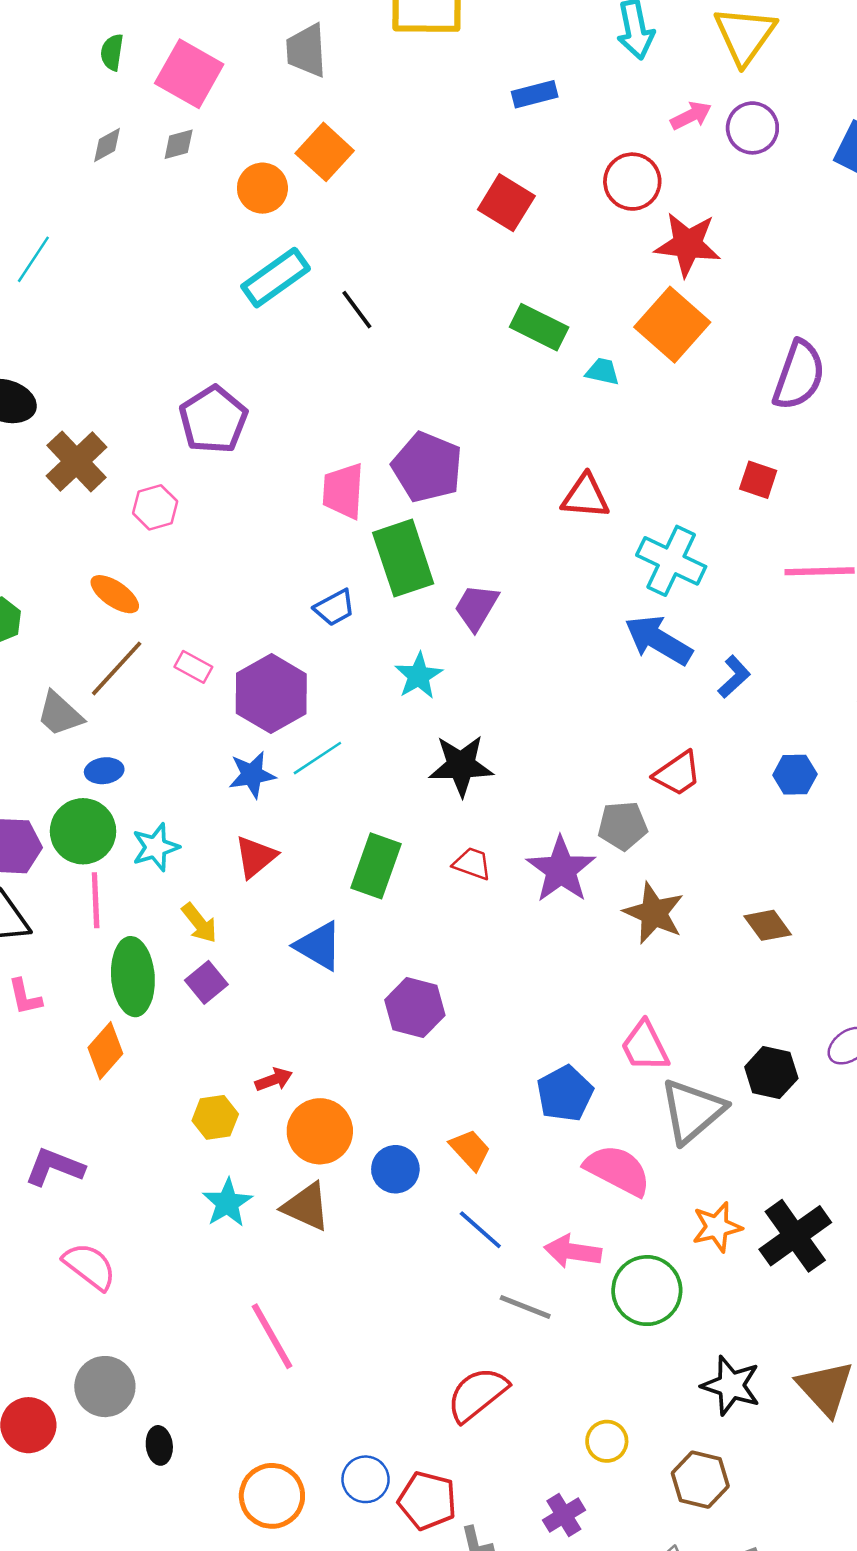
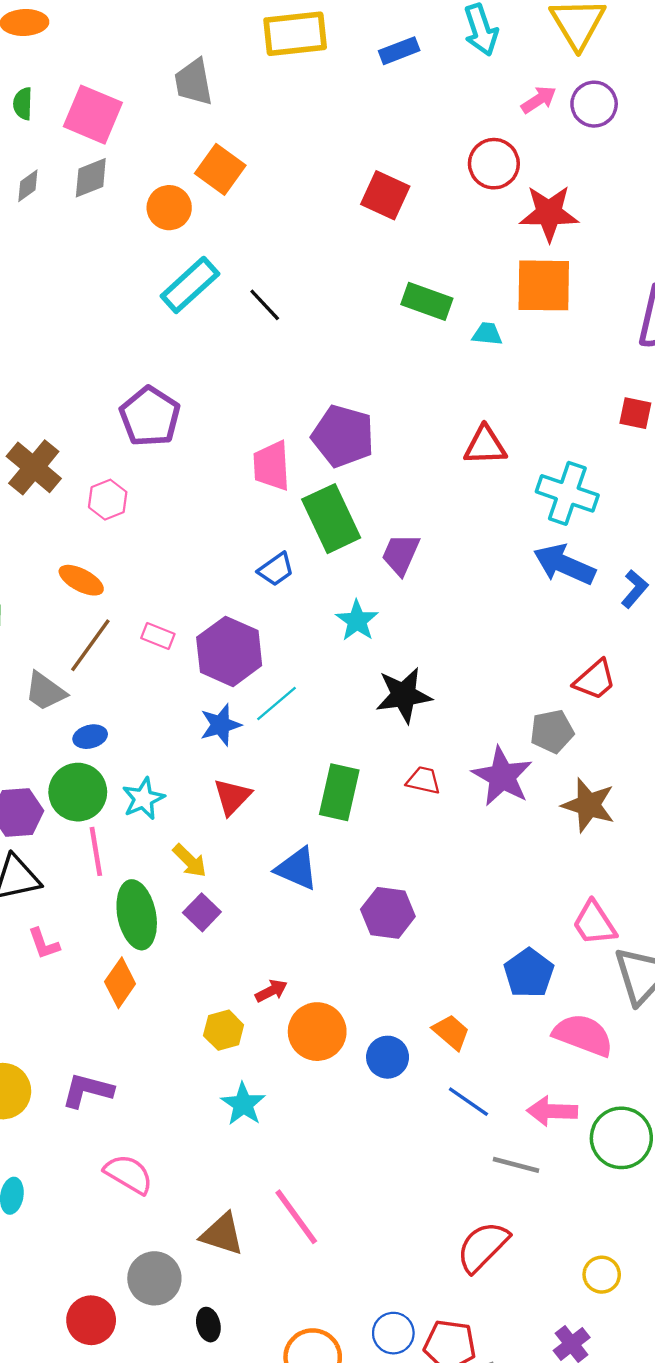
blue rectangle: (535, 94) -> (399, 51), moved
gray diamond: (179, 144) -> (91, 178), size x1.4
orange square: (672, 325) -> (544, 285), turned -34
brown triangle: (306, 1207) -> (222, 1234), moved

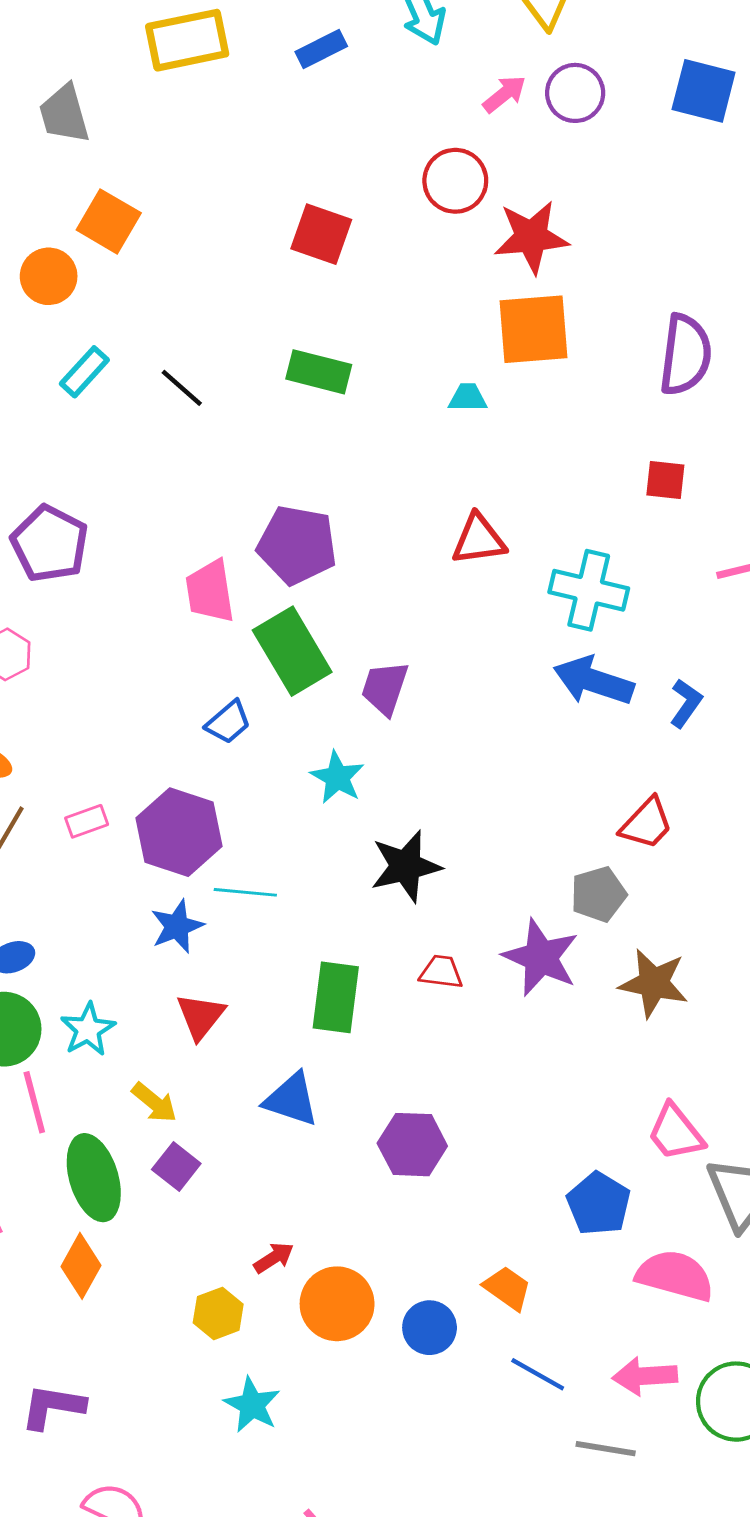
cyan rectangle: (190, 285) -> (84, 372), size x0.7
green rectangle: (427, 301) -> (319, 372), moved
pink rectangle: (158, 636) -> (87, 821), turned -36
cyan line: (276, 703) -> (245, 892), turned 51

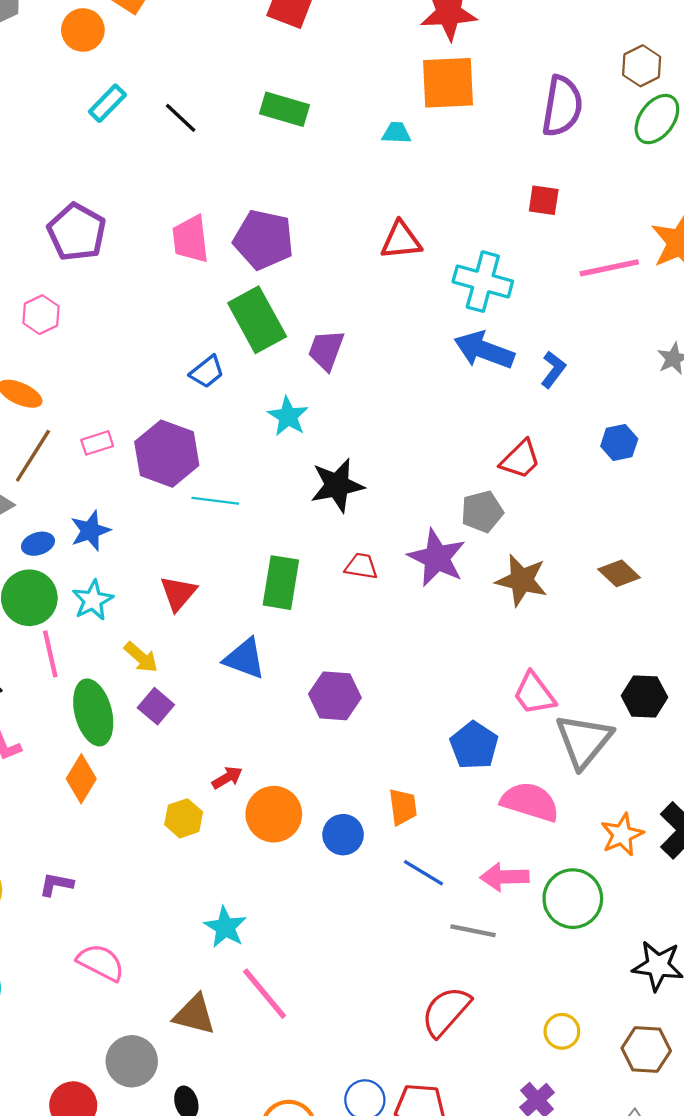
pink trapezoid: (210, 591) -> (191, 239), moved
blue star: (177, 926) -> (90, 531), moved
orange trapezoid: (507, 1288) -> (403, 807), turned 45
cyan star: (252, 1405) -> (225, 927), moved
purple L-shape: (53, 1407) -> (56, 884), size x0.7

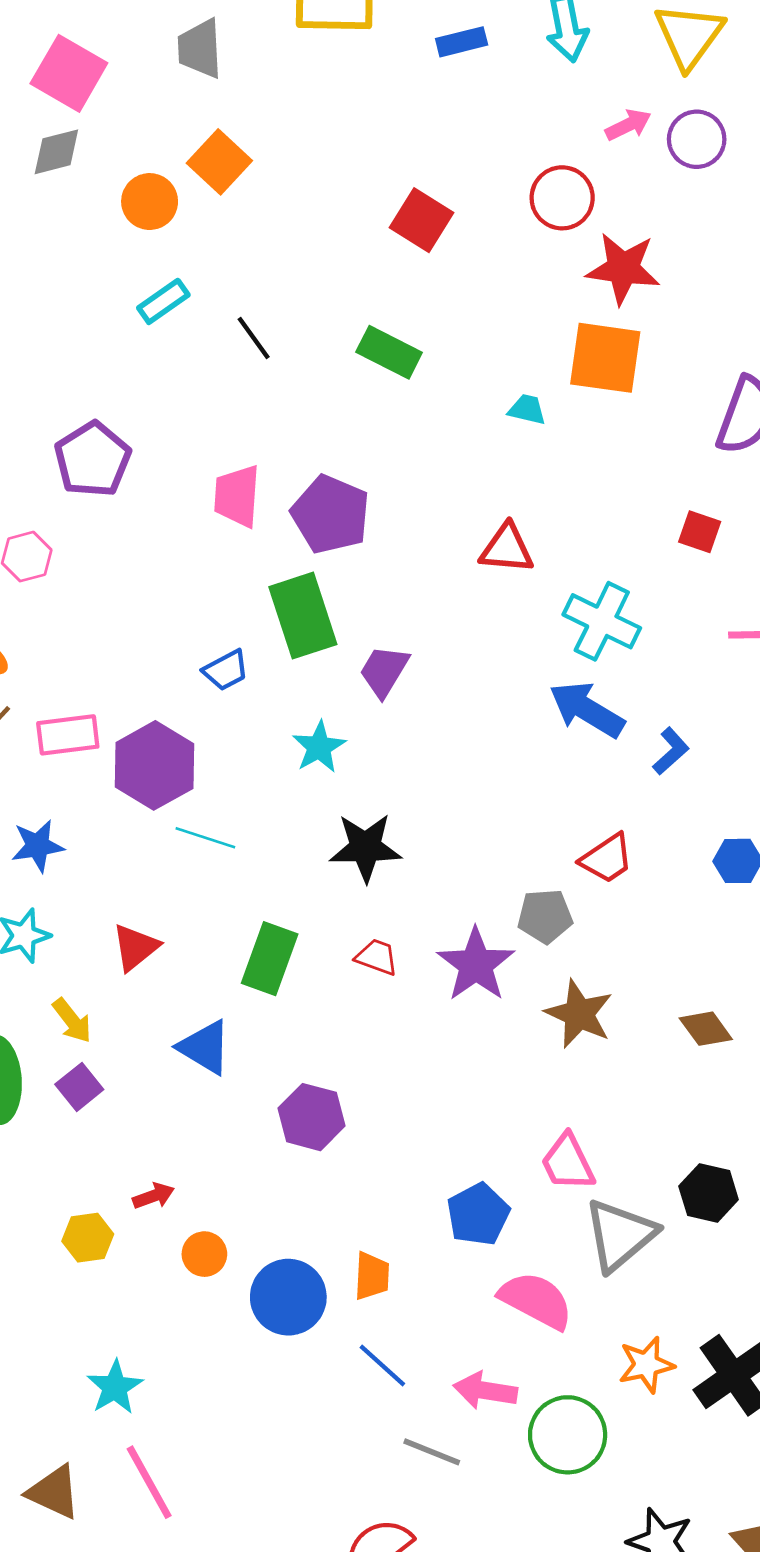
pink rectangle: (97, 443) -> (68, 735), size x1.5
orange circle: (274, 814) -> (204, 1254), size x0.6
blue circle: (343, 835) -> (288, 1297), size x1.4

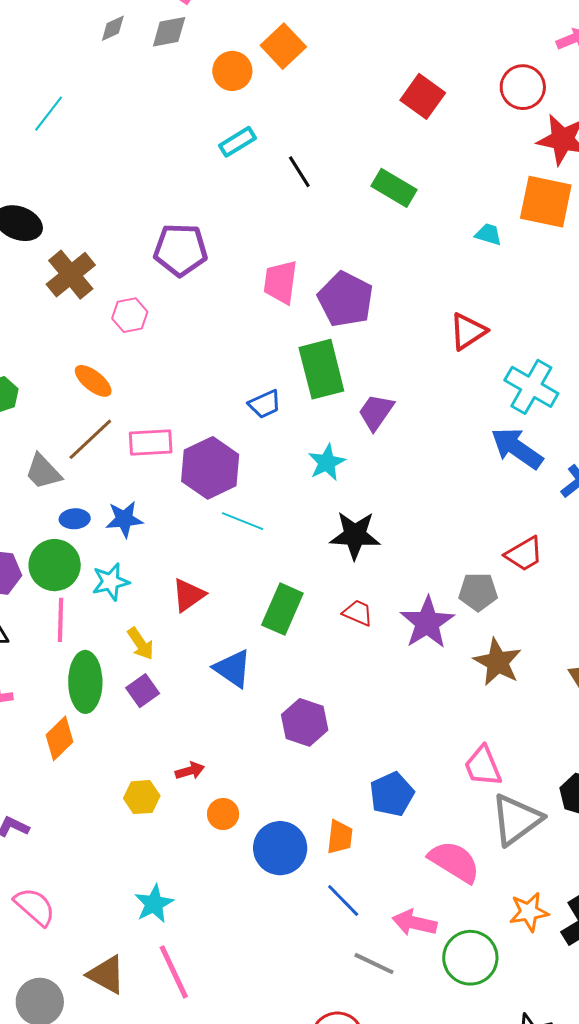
purple pentagon: (93, 459) -> (180, 250), turned 30
red triangle: (507, 549) -> (468, 331), turned -42
blue pentagon: (478, 1214) -> (392, 794), moved

